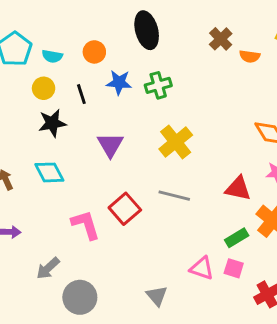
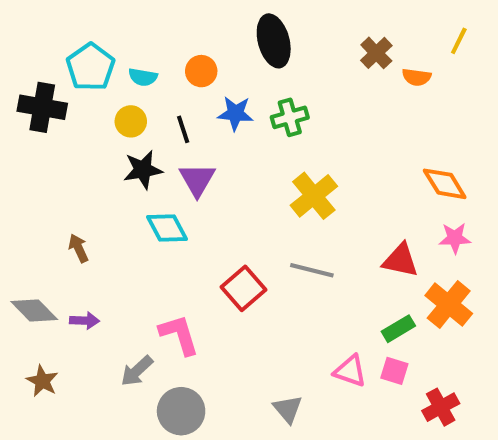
purple triangle: (110, 145) -> (197, 180), moved
cyan diamond: (49, 172) -> (167, 228), moved
pink L-shape: (86, 225) -> (179, 335), moved

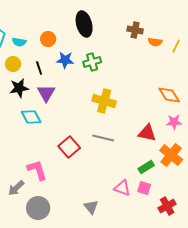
yellow line: (459, 41) -> (176, 46), moved
brown cross: (376, 53) -> (135, 30), turned -35
yellow cross: (314, 196) -> (104, 101), turned -35

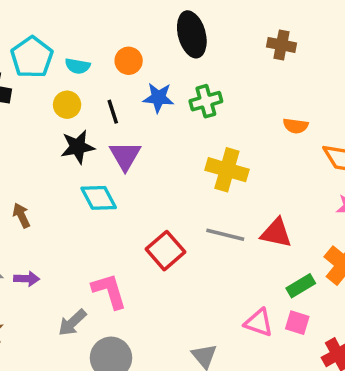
orange semicircle: (155, 42) -> (296, 126), moved
red triangle: (147, 133) -> (276, 233), moved

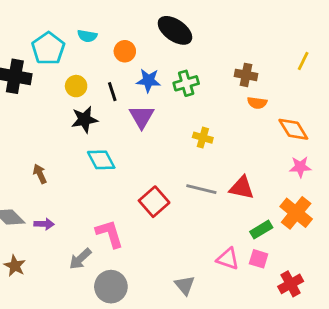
black ellipse: (192, 34) -> (175, 30), turned -40
brown cross: (281, 45) -> (246, 75), moved
cyan semicircle: (78, 66) -> (87, 36), moved
purple triangle: (125, 156) -> (142, 117), moved
yellow cross: (227, 170) -> (203, 138), size x0.6

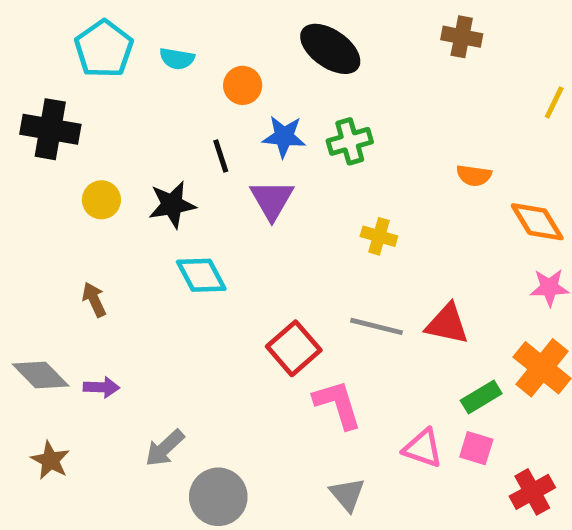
cyan pentagon: (48, 48) -> (104, 49), moved
brown cross: (246, 75) -> (462, 37), moved
yellow circle: (76, 86) -> (101, 200), moved
pink L-shape: (110, 234) -> (338, 404), moved

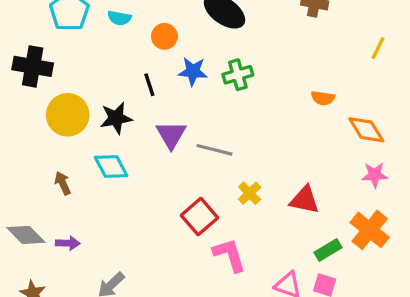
yellow circle: (101, 200) -> (68, 115), size x1.6
purple triangle: (272, 200) -> (171, 135), moved
yellow cross: (379, 236) -> (250, 193), moved, turned 30
cyan diamond: (201, 275) -> (111, 167), moved
gray line: (377, 326) -> (214, 150), moved

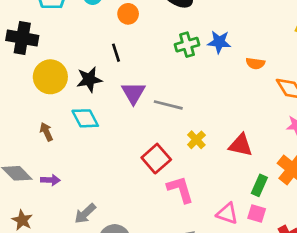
blue star: (193, 71) -> (219, 42), moved
green rectangle: (328, 250) -> (259, 185), turned -35

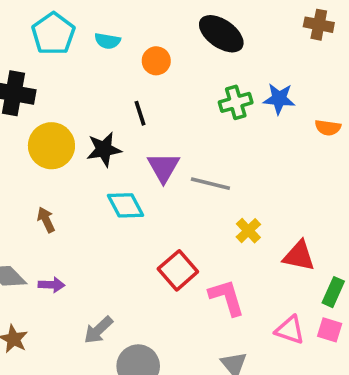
cyan diamond: (85, 118) -> (126, 205), moved
red triangle: (241, 145) -> (299, 256), moved
red square: (156, 159) -> (178, 270), moved

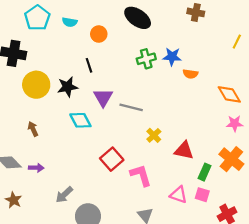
orange semicircle: (328, 128) -> (190, 74), moved

